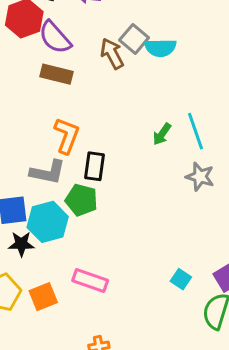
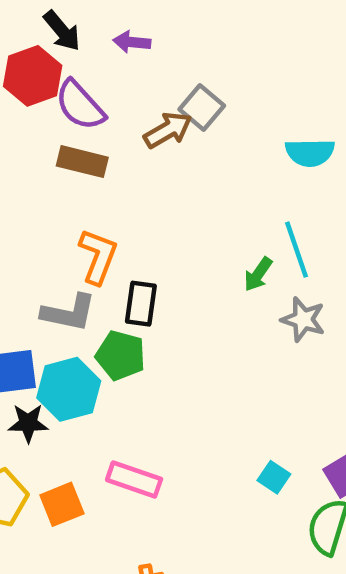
cyan semicircle: (160, 48) -> (310, 153), moved
brown arrow: (112, 54) -> (168, 130), turned 88
green arrow: (162, 134) -> (258, 274), moved

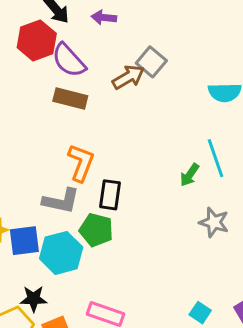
gray star: (303, 319) -> (214, 222), moved
black star: (28, 423) -> (34, 299), moved

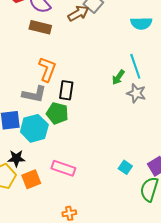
gray star: (214, 222) -> (136, 93), moved

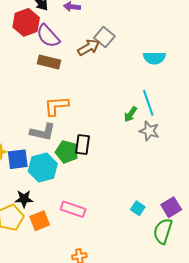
orange L-shape: (47, 69) -> (56, 106), turned -115
black rectangle: (66, 90) -> (82, 145), moved

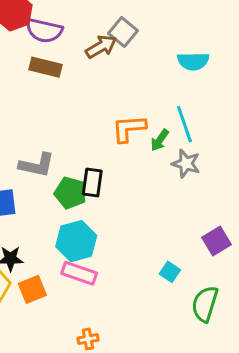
purple semicircle: (48, 36) -> (44, 31), turned -35
orange L-shape: (56, 106) -> (129, 128), moved
cyan hexagon: (43, 167) -> (76, 241), moved
purple square: (171, 207) -> (217, 241), moved

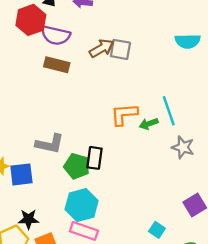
gray square: (123, 32) -> (120, 49), moved, turned -30
cyan semicircle: (193, 61) -> (188, 41), moved
green arrow: (160, 140) -> (149, 124), turned 36
gray star: (186, 164) -> (183, 147), moved

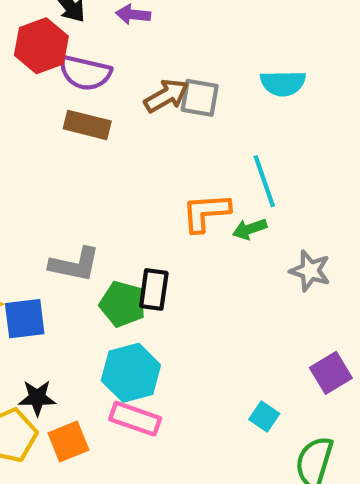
cyan semicircle: (188, 41) -> (283, 83), moved
cyan line: (169, 111) -> (264, 181), moved

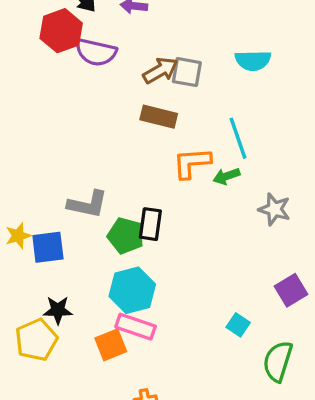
brown rectangle: (87, 125) -> (159, 117), moved
orange square: (68, 442) -> (111, 345), moved

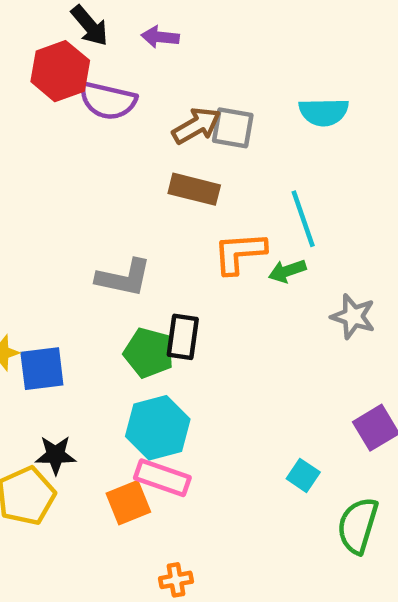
gray L-shape: (88, 204) -> (124, 278), moved

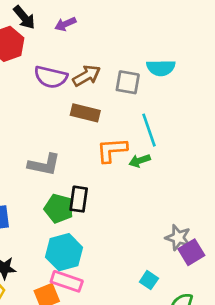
purple arrow: (160, 37) -> (65, 24), turned -30
purple semicircle: (108, 101) -> (51, 77), moved
gray square: (233, 128) -> (128, 82), moved
gray star: (353, 316) -> (178, 238), moved

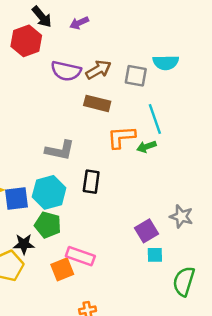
green pentagon: (59, 208) -> (48, 225), moved
cyan hexagon: (64, 252) -> (49, 192), moved
purple square: (191, 252) -> (146, 231), moved
cyan square: (149, 280) -> (155, 255), turned -35

